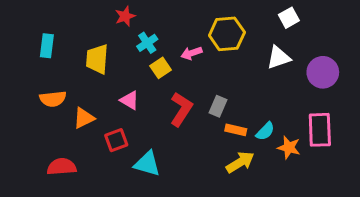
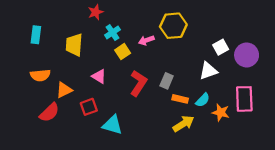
white square: (289, 18) -> (221, 47), moved
white triangle: (279, 58) -> (208, 71), moved
red semicircle: (62, 167) -> (49, 112), moved, turned 140

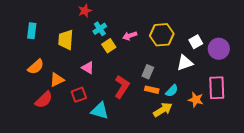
yellow hexagon: (173, 26) -> (162, 35), moved
orange semicircle: (40, 75) -> (36, 67), turned -36
red L-shape: (138, 83) -> (122, 87), moved
orange rectangle: (180, 99) -> (152, 90), moved
cyan semicircle: (203, 100) -> (172, 91), moved

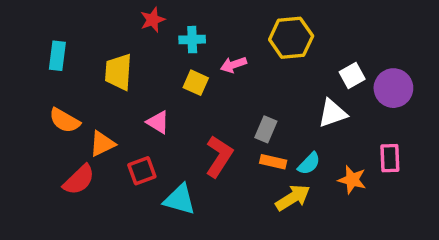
cyan cross: (100, 29) -> (192, 40), moved, turned 32
yellow hexagon: (162, 35) -> (291, 38), moved
yellow square: (109, 46) -> (196, 83), turned -32
orange semicircle: (36, 67) -> (65, 120), turned 72
pink rectangle: (217, 88) -> (390, 158), size x0.7

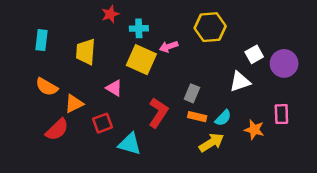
yellow square: (196, 83) -> (141, 60), size x1.6

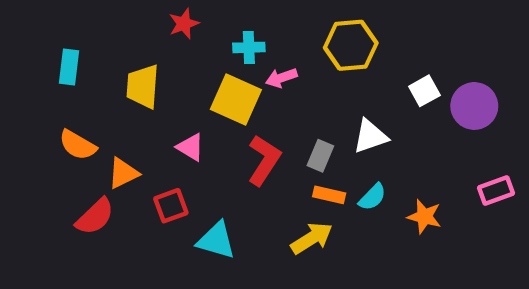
cyan cross: (139, 28) -> (249, 47), moved
white triangle: (240, 82) -> (370, 136), moved
red L-shape: (158, 113) -> (264, 160), moved
pink rectangle: (281, 114) -> (496, 191), moved, turned 72
yellow arrow: (211, 143) -> (312, 238), moved

